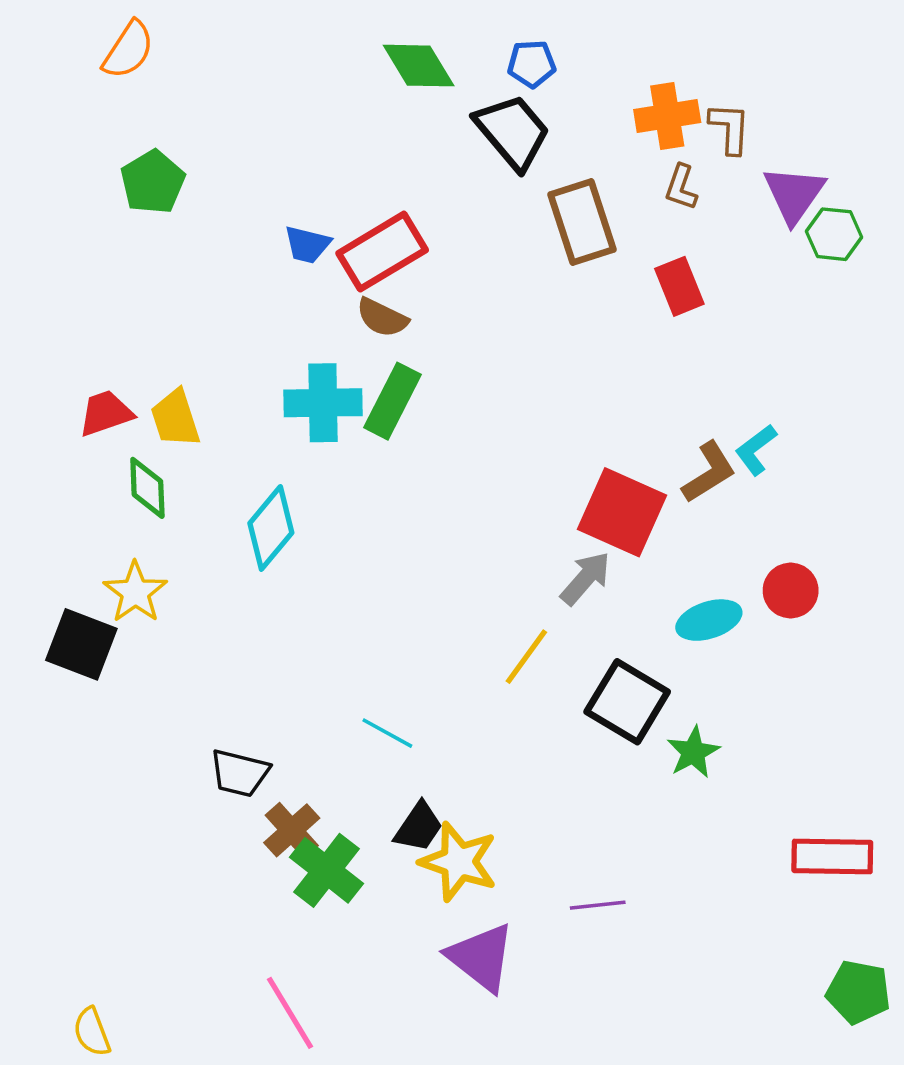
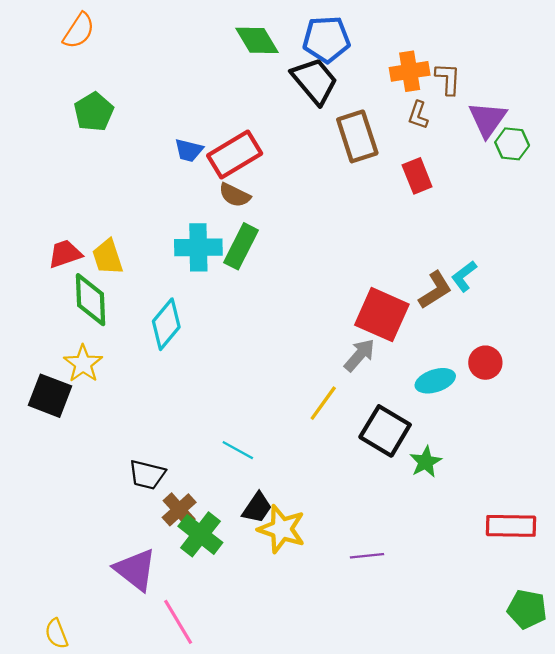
blue pentagon: (532, 64) -> (326, 39), size x1.6
green diamond: (147, 488) -> (91, 300), size x1.4
purple triangle: (481, 957) -> (135, 570), moved

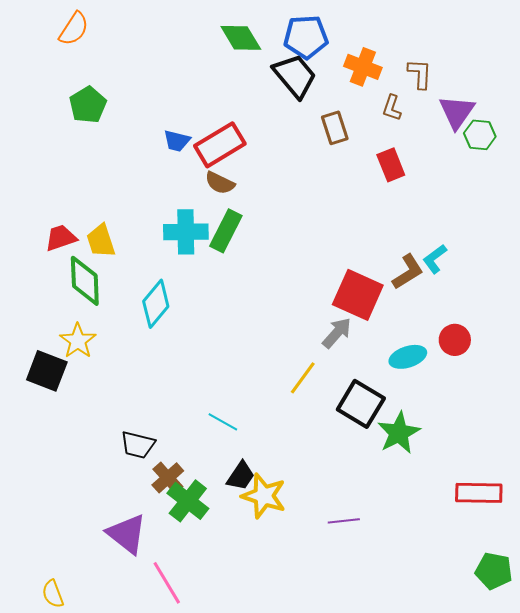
orange cross: (410, 71) -> (363, 67), moved, turned 30
brown rectangle: (357, 136) -> (335, 128), size x0.7
green star: (426, 462) -> (399, 433), size x1.4

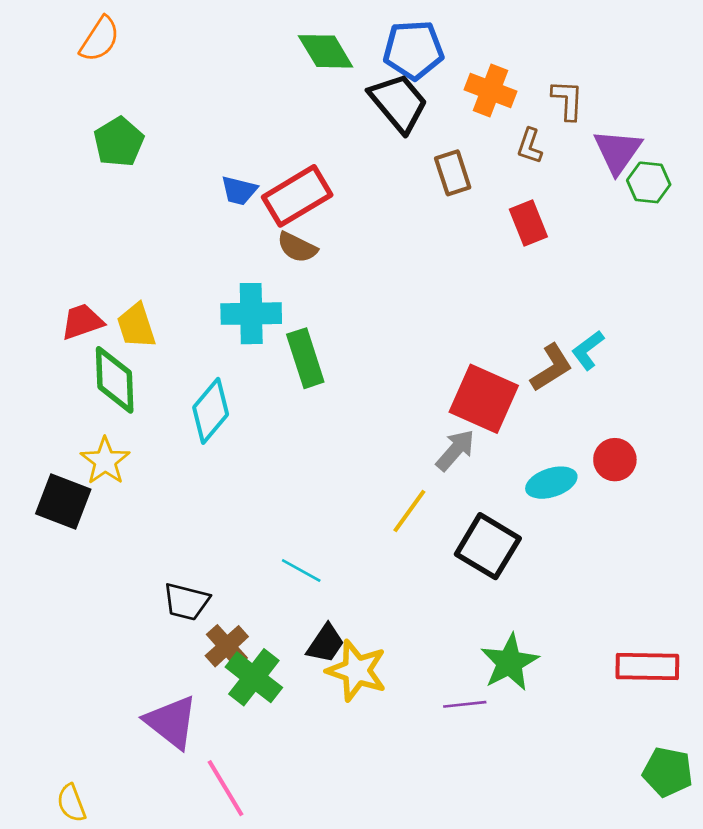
green rectangle: (226, 231) -> (305, 358), moved, turned -45
green star: (399, 433) -> (509, 662), moved

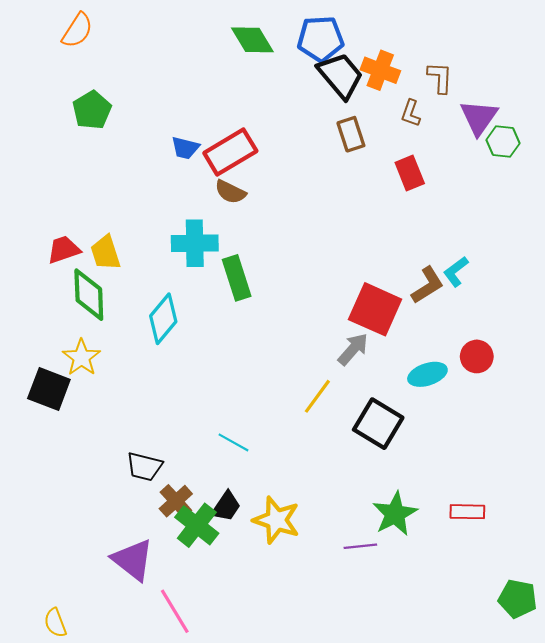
black trapezoid: (399, 103) -> (340, 75), moved
black trapezoid: (326, 644) -> (226, 506), moved
red rectangle: (647, 666) -> (467, 512), moved, size x0.7

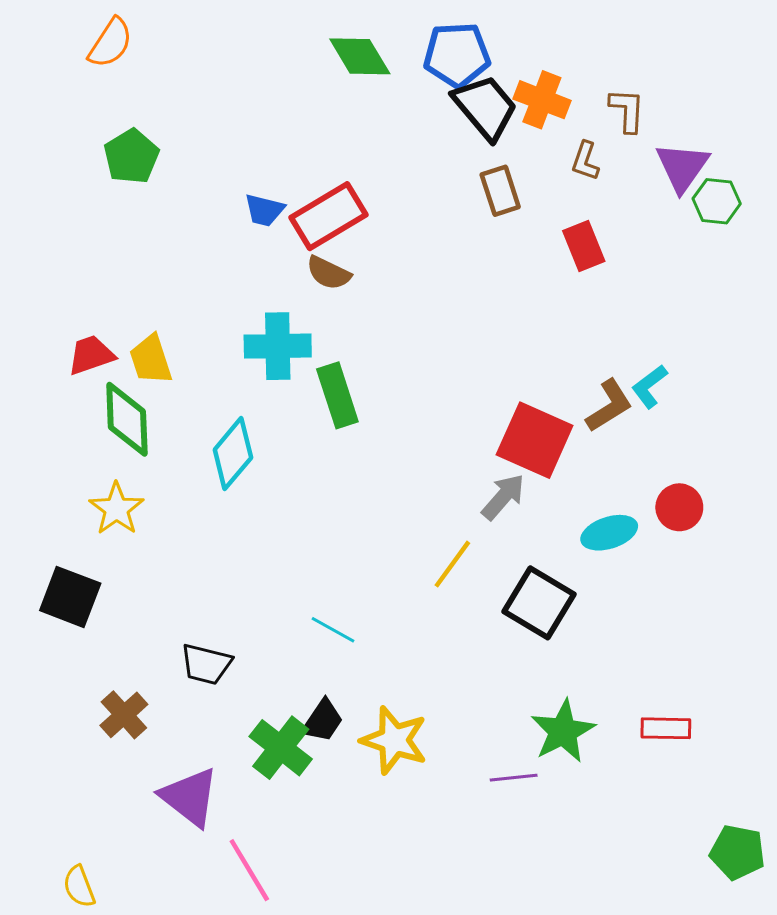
black square: (49, 389) -> (70, 597), moved
brown cross: (176, 501) -> (124, 715), moved

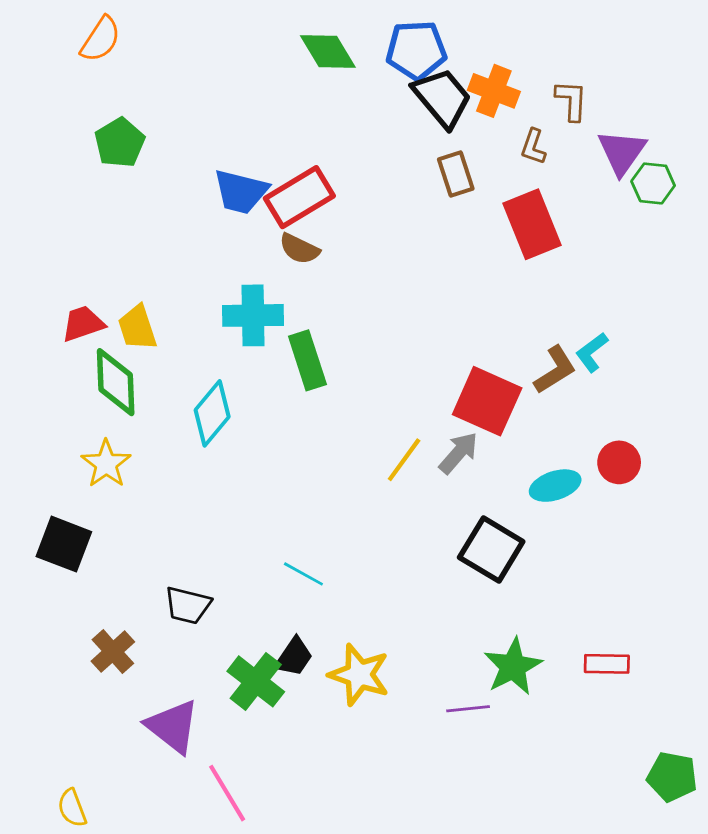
blue trapezoid: (264, 210) -> (241, 192), size x1.5
red rectangle: (584, 246) -> (532, 224), size x1.5
yellow line: (452, 564) -> (404, 460), moved

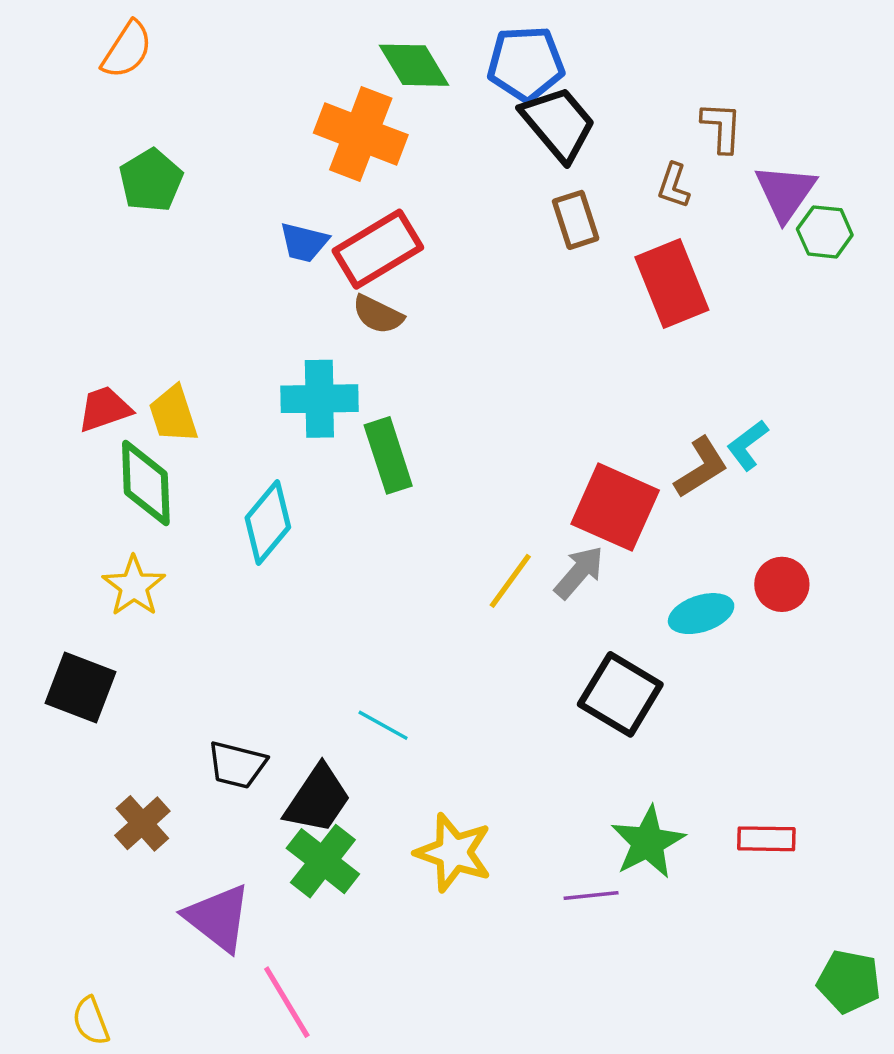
orange cross: (494, 91) -> (361, 134), moved, size x1.4
blue trapezoid: (241, 192) -> (304, 242), size x0.7
black trapezoid: (294, 657) -> (318, 799), moved, size x1.4

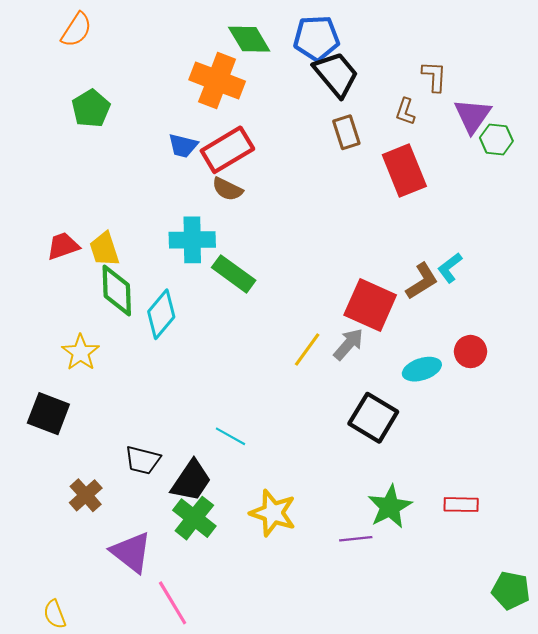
green rectangle: (388, 455) -> (234, 274), turned -36
green diamond: (146, 483) -> (117, 290), moved

